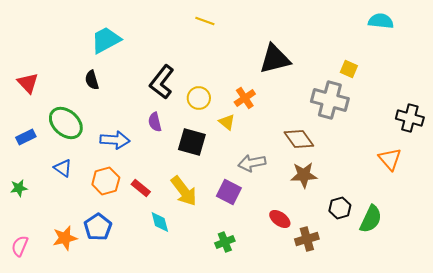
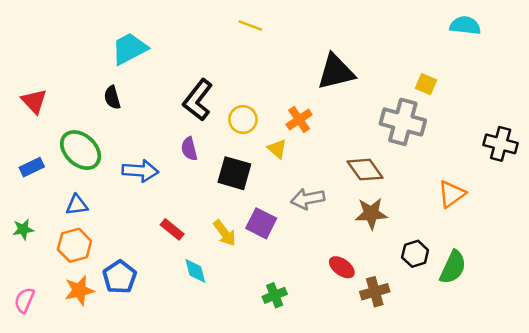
orange triangle: (390, 159) -> (452, 194), moved, turned 35
blue triangle: (63, 168) -> (77, 205), turned -42
orange hexagon: (106, 181) -> (74, 245), moved
yellow arrow: (184, 191) -> (225, 233), size x0.7
purple square: (229, 192) -> (261, 223), moved

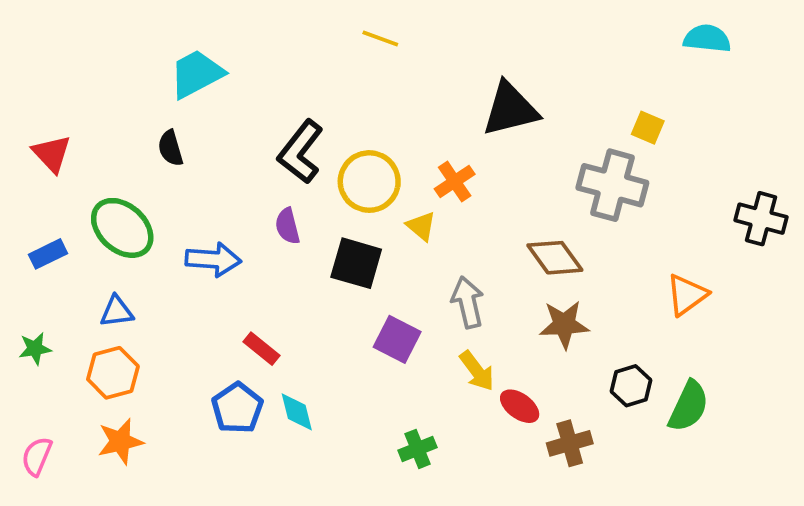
yellow circle: (243, 119) -> (369, 182), size x1.4
gray arrow: (308, 199) -> (468, 302), turned 88
yellow arrow: (225, 233) -> (477, 371), moved
blue pentagon: (120, 277) -> (237, 408), moved

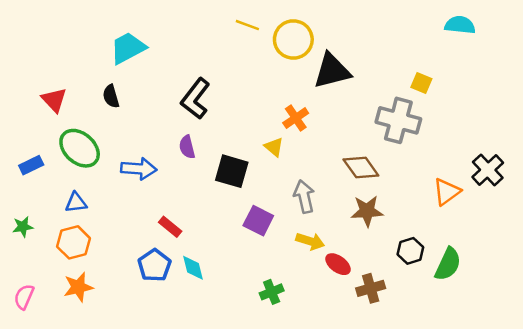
red triangle: (52, 154) -> (54, 100), moved
yellow circle: (369, 182) -> (293, 40), moved
black cross: (761, 219) -> (488, 170), moved, turned 32
yellow arrow: (477, 371) -> (310, 241), turned -36

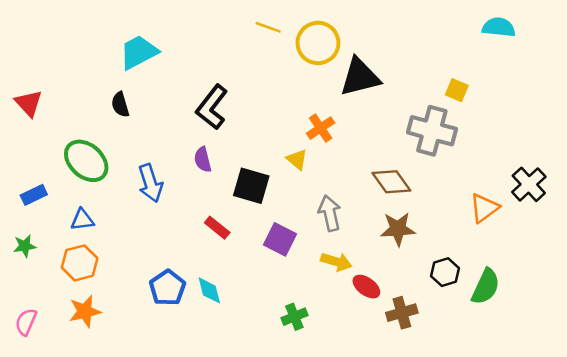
red triangle: (54, 100) -> (29, 103), moved
blue rectangle: (31, 165) -> (34, 195), moved
blue arrow: (139, 169) -> (150, 183), turned 68
red rectangle: (170, 227) -> (217, 228), moved

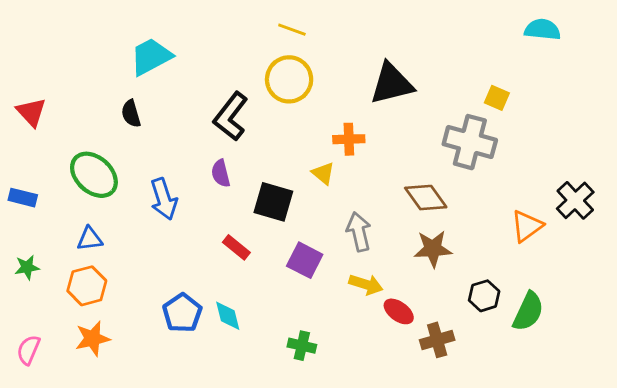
yellow circle: (318, 43) -> (289, 79), moved
orange cross: (321, 128) -> (349, 139), turned 32
blue rectangle: (34, 195) -> (23, 198), moved, turned 40
green cross: (294, 317) -> (302, 346), moved, turned 35

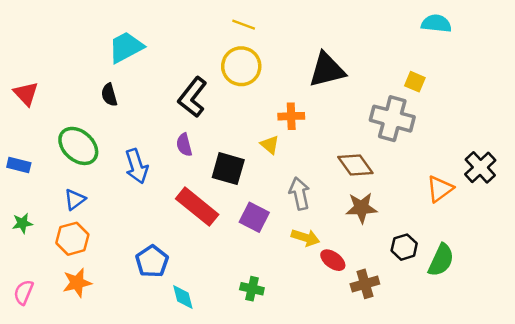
cyan semicircle: (542, 30) -> (436, 23), moved
blue triangle: (90, 239) -> (75, 199), turned -30
red rectangle: (236, 247) -> (197, 207), size x1.8
cyan diamond: (228, 316) -> (183, 297), moved

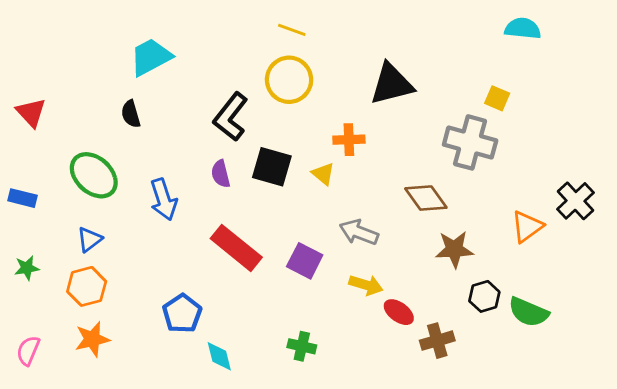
black square: (228, 169) -> (272, 167), moved
gray arrow: (300, 194) -> (359, 232), turned -56
brown star: (361, 208) -> (454, 249), moved
green semicircle: (441, 260) -> (528, 312), turned 88

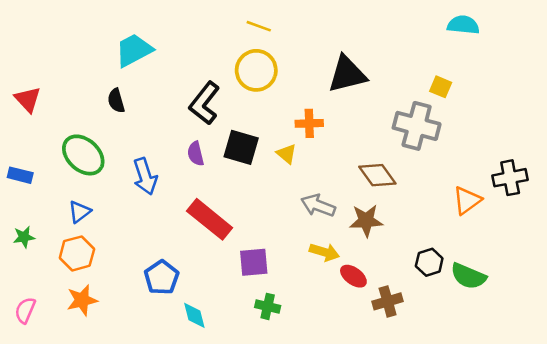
black cross: (576, 201) -> (510, 178), turned 32
brown star: (454, 249) -> (366, 221), moved
purple square: (305, 261) -> (254, 262), moved, turned -32

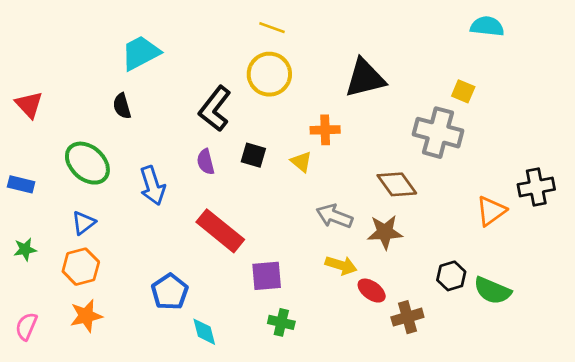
black square: (241, 147) -> (253, 155), size x0.7

